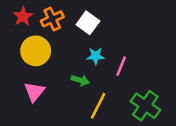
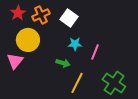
pink triangle: (34, 92) -> (15, 61), moved

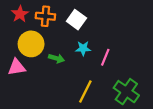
orange cross: (41, 15) -> (45, 16), turned 30
pink triangle: (15, 61) -> (17, 67), turned 42
green arrow: (63, 63) -> (57, 58), moved

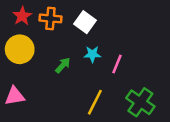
yellow circle: (31, 44) -> (20, 49), moved
green arrow: (57, 58) -> (63, 65), turned -64
pink triangle: (17, 67) -> (15, 96), moved

